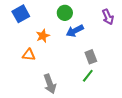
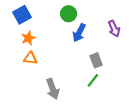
purple arrow: (108, 17) -> (114, 29), moved
blue arrow: (75, 31) -> (79, 33), turned -36
orange star: (43, 36) -> (28, 38), moved

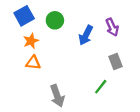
green circle: (69, 14) -> (55, 20), moved
purple arrow: (114, 29) -> (112, 27), moved
gray rectangle: (96, 60) -> (116, 62), moved

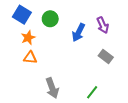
blue square: (24, 16) -> (22, 15), turned -30
gray rectangle: (116, 62) -> (106, 57), turned -32
green line: (101, 87) -> (92, 92), moved

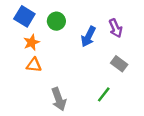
green line: (92, 92) -> (104, 94), moved

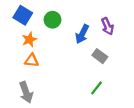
gray rectangle: (119, 64) -> (100, 56), moved
gray arrow: (59, 99) -> (26, 92), moved

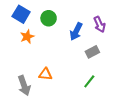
gray rectangle: (100, 56) -> (92, 52), turned -64
orange triangle: (32, 60) -> (45, 74), moved

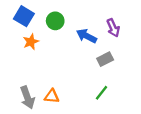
blue arrow: (76, 31) -> (87, 36), turned 90
orange triangle: (45, 74) -> (52, 96), moved

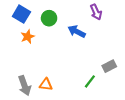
purple arrow: (113, 28) -> (96, 12), moved
gray rectangle: (105, 59) -> (109, 66), moved

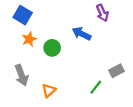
green circle: (49, 18) -> (52, 48), moved
orange triangle: (46, 85) -> (49, 90), turned -48
gray arrow: (25, 86) -> (22, 75), moved

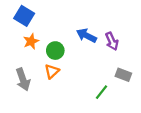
purple arrow: (102, 13) -> (112, 41), moved
gray rectangle: (117, 71) -> (123, 75), turned 48
orange triangle: (49, 90) -> (52, 71), moved

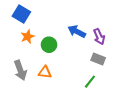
orange triangle: (52, 71) -> (45, 72), moved, turned 48
gray rectangle: (123, 75) -> (98, 59), moved

